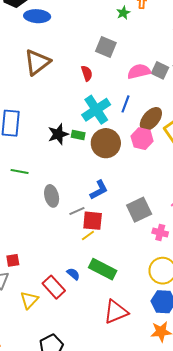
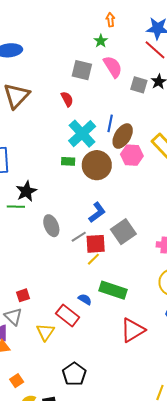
green star: (123, 13) -> (101, 41), moved
pink semicircle: (139, 71) -> (113, 67), moved, turned 80
brown ellipse: (151, 119) -> (123, 136), moved
black star: (58, 134) -> (26, 191), moved
gray square: (139, 210) -> (123, 232), moved

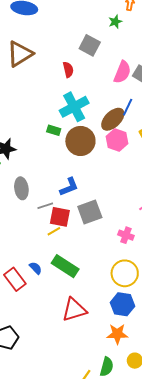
pink semicircle: (113, 67) -> (122, 72), moved, turned 40
blue line: (110, 123) -> (128, 107), moved

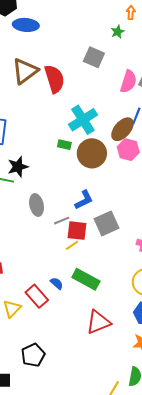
red semicircle: (68, 70) -> (54, 79), moved, size x1.8

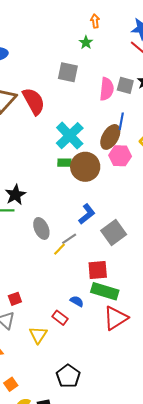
green rectangle: (64, 145) -> (64, 163), moved
red square: (77, 231) -> (98, 270), moved
yellow line: (72, 245) -> (59, 249), moved
red rectangle: (37, 296) -> (60, 318), size x0.7
red triangle: (98, 322) -> (116, 318), moved

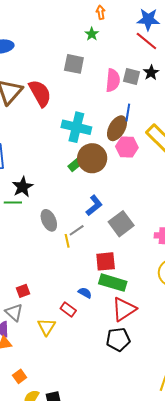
cyan cross: (70, 136) -> (76, 127), turned -32
green rectangle: (64, 163) -> (75, 165), moved, turned -40
yellow line: (59, 249) -> (67, 241), turned -56
black pentagon: (68, 376) -> (118, 339), moved, turned 30

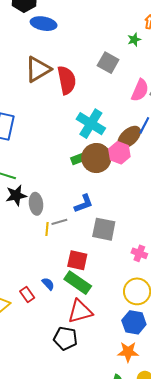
pink hexagon: (127, 147) -> (119, 153), moved
black star: (23, 187) -> (16, 195), moved
gray square: (121, 224) -> (104, 229), turned 30

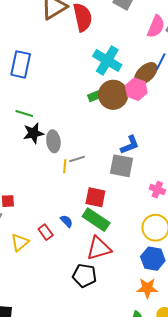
blue L-shape: (84, 204) -> (130, 145), moved

